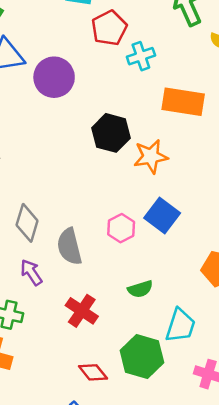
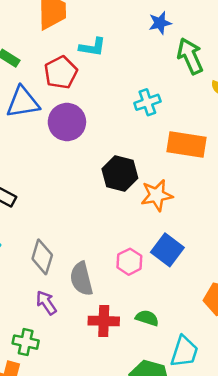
red pentagon: (109, 28) -> (61, 72), moved
green semicircle: (140, 289) -> (147, 318), turned -145
red cross: (82, 311) -> (104, 321), moved, turned -32

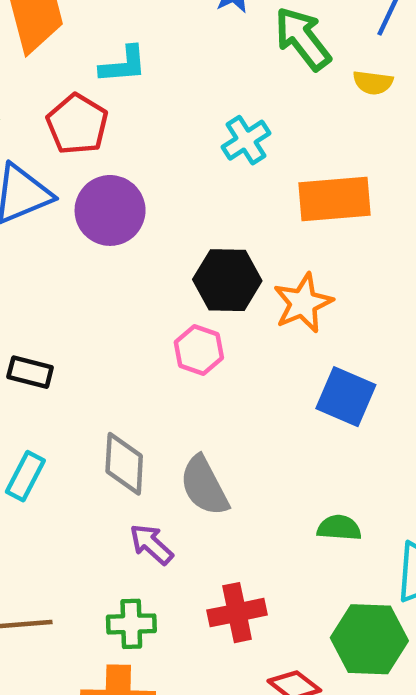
pink hexagon: (129, 262) -> (199, 350), moved
red cross: (104, 321) -> (237, 613), moved

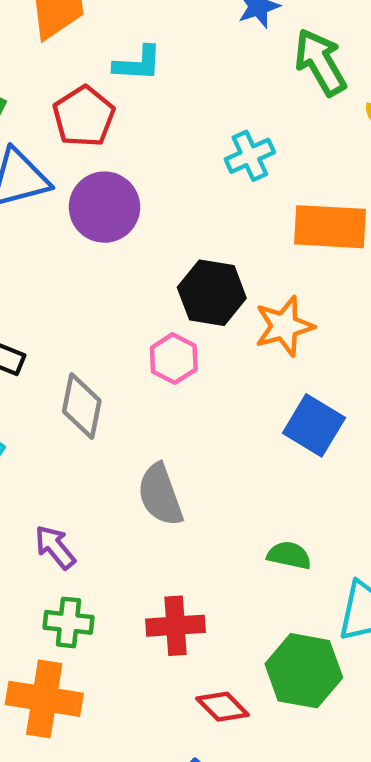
gray diamond: (124, 464) -> (82, 406), moved
purple arrow: (151, 544) -> (55, 547), moved

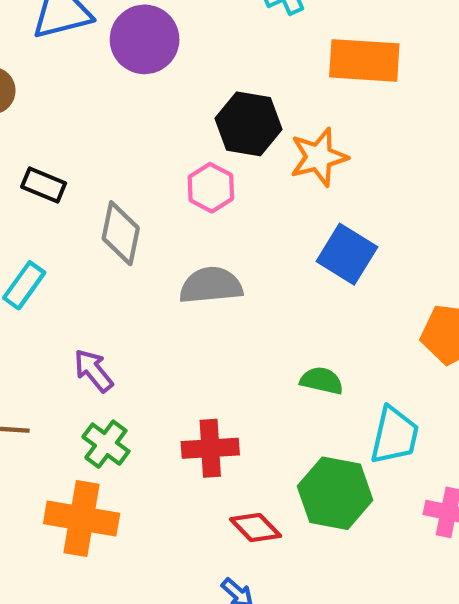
gray semicircle: (160, 495) -> (211, 285), moved, turned 104
green cross: (69, 622) -> (106, 444), turned 30

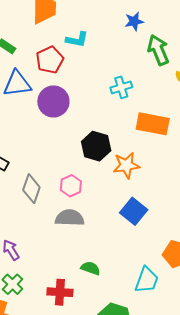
pink hexagon: (211, 188) -> (71, 186), moved
green semicircle: (322, 381) -> (91, 268), moved
cyan trapezoid: (395, 435) -> (147, 280), moved

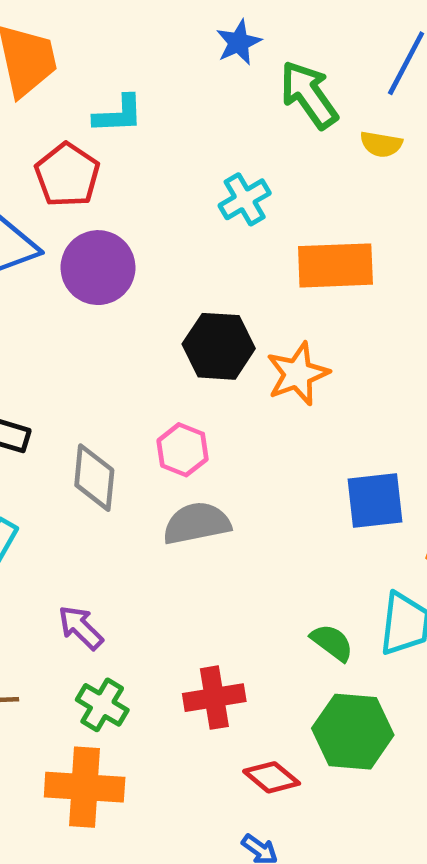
blue square: (134, 211) -> (375, 500), moved, turned -32
green semicircle: (91, 268) -> (332, 642), moved, turned 30

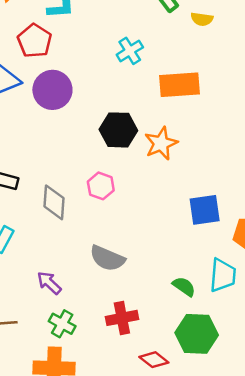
gray semicircle: (197, 523) -> (107, 258), moved, turned -144

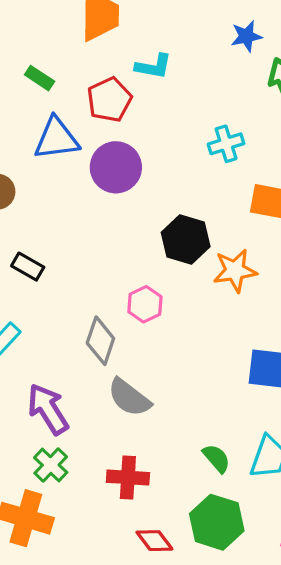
gray diamond: (54, 202) -> (100, 341), moved
purple arrow: (49, 283) -> (48, 409), size x1.5

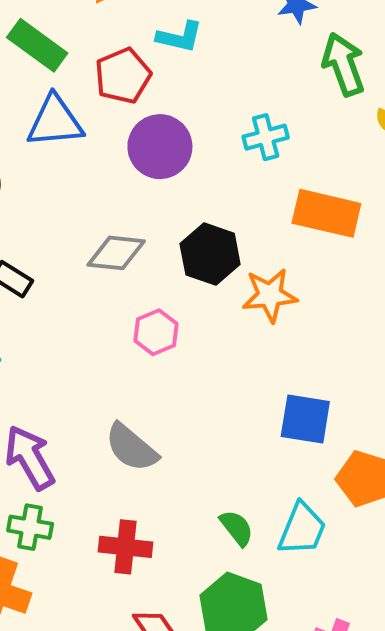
green rectangle: (40, 78) -> (37, 45), size x1.6
purple circle: (116, 167) -> (160, 147), moved
gray diamond: (100, 341) -> (116, 253), moved, turned 75
green cross: (51, 465) -> (30, 527), turned -36

